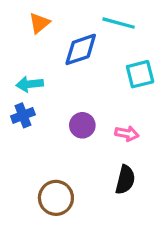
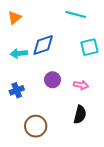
orange triangle: (39, 23) -> (15, 18), moved
blue diamond: (81, 49) -> (43, 45), moved
blue cross: (23, 115) -> (17, 90), moved

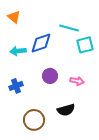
cyan line: (76, 14) -> (69, 28), moved
orange triangle: (15, 18) -> (14, 17), turned -40
black semicircle: (80, 115) -> (66, 110), moved, turned 60

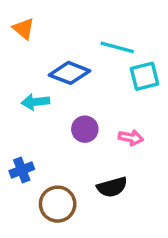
blue diamond: (41, 43) -> (70, 73), turned 40
cyan arrow: (18, 51) -> (35, 102), moved
blue cross: (16, 86) -> (22, 170), moved

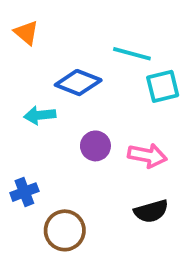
pink arrow: (131, 138) -> (147, 156), size x1.4
black semicircle: (112, 187) -> (151, 211), moved

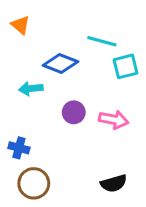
blue cross: (24, 192) -> (19, 148), turned 36
black semicircle: (151, 211) -> (114, 183), moved
brown circle: (65, 230) -> (34, 183), moved

